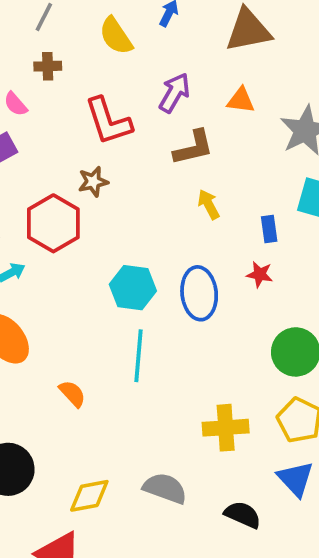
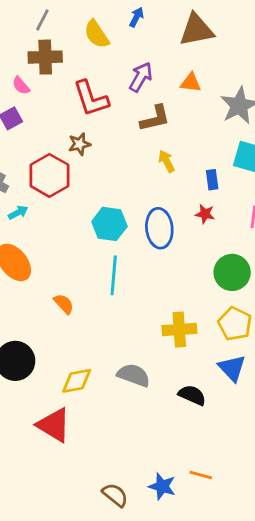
brown cross: (48, 66) -> (45, 57), size x1.6

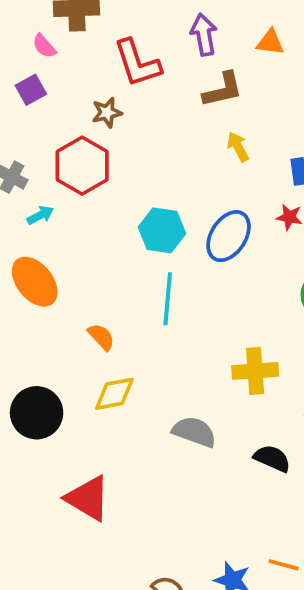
purple arrow: (141, 77) -> (204, 35), turned -40
brown star: (79, 144) -> (107, 113), moved
blue ellipse: (159, 228) -> (229, 236), turned 39
yellow diamond: (77, 381) -> (114, 394), moved

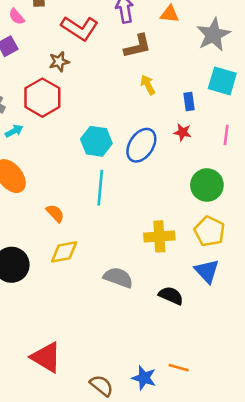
red L-shape: (137, 63) -> (80, 28), turned -39
red triangle: (88, 498) -> (46, 357), moved

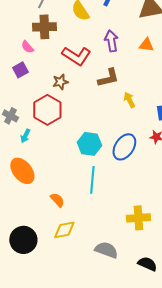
brown L-shape: (138, 46) -> (108, 78), moved
cyan arrow: (14, 131) -> (25, 136), turned 144

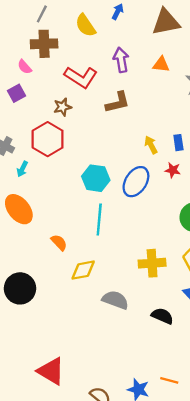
yellow arrow: (129, 100) -> (151, 145), moved
yellow diamond: (64, 230) -> (83, 270), moved

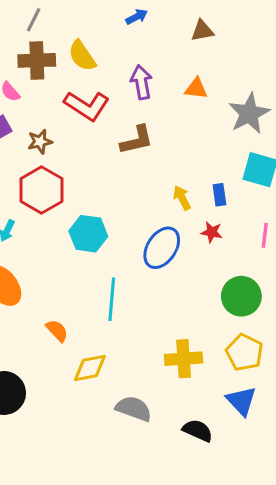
blue arrow: (118, 12) -> (137, 17), turned 35
brown triangle: (166, 22) -> (202, 31), size x0.6
yellow semicircle: (85, 25) -> (82, 56), moved
brown star: (62, 107) -> (40, 142), moved
cyan hexagon: (96, 178) -> (88, 234), moved

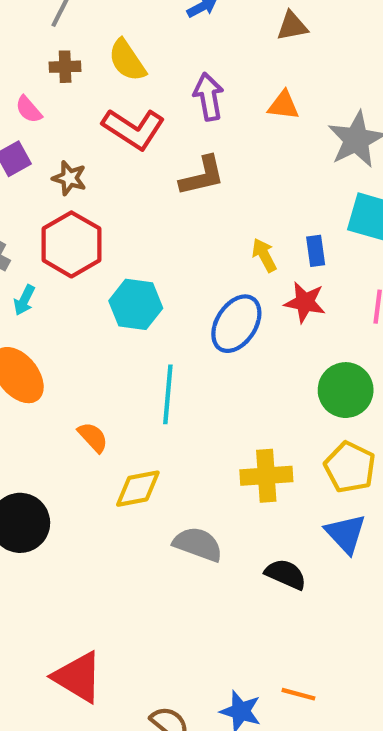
brown cross: (37, 60) -> (65, 67), size x0.6
brown star: (40, 142) -> (69, 178), turned 30
red star: (212, 232) -> (305, 302), size x1.4

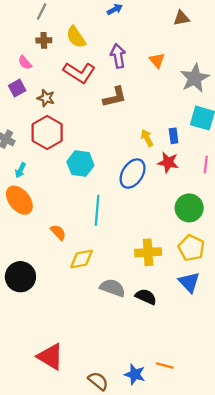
brown triangle: (292, 26) -> (181, 18), moved
orange triangle: (283, 105) -> (157, 60), turned 42
cyan arrow: (24, 300) -> (20, 170), moved
black semicircle: (286, 574) -> (146, 297), moved

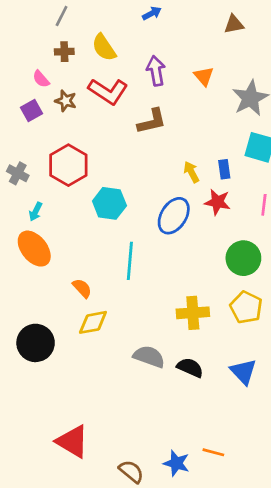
brown star: (46, 98) -> (66, 101), moved
yellow diamond: (81, 259) -> (93, 322), moved
blue triangle: (189, 282) -> (243, 372), moved

